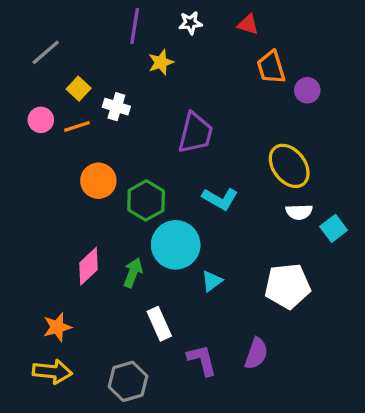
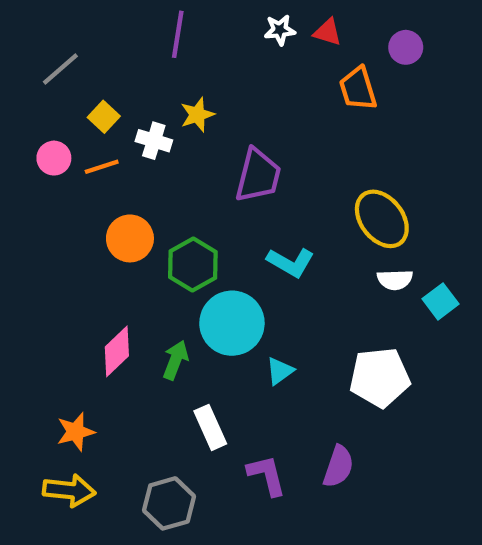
white star: (190, 23) -> (280, 30), moved
yellow star: (161, 62) -> (197, 115), moved
purple circle: (307, 90) -> (406, 47), moved

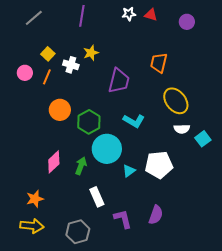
gray line: (60, 69) -> (34, 18), moved
orange trapezoid: (358, 89) -> (159, 63), moved, turned 30
orange line: (102, 167) -> (47, 77), turned -49
white pentagon: (380, 377) -> (159, 165), moved

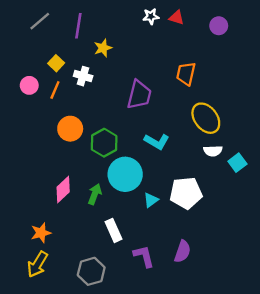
purple line: (82, 16) -> (78, 26), moved
yellow star: (91, 53) -> (103, 48), moved
yellow arrow: (32, 226) -> (37, 264), turned 115

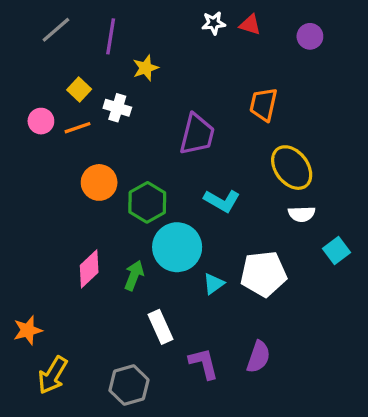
orange line: (55, 90) -> (77, 128), turned 48
cyan square: (237, 163) -> (336, 251), moved
orange star: (41, 233) -> (28, 330), moved

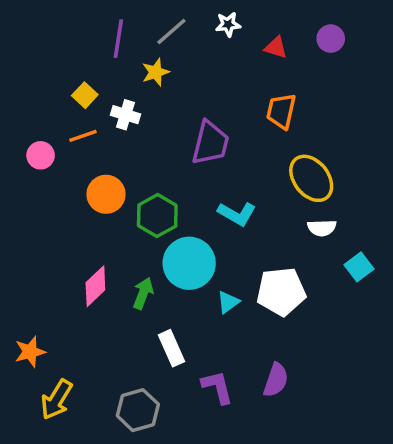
red triangle: (250, 25) -> (276, 47), moved
gray line: (56, 30) -> (171, 31), moved
pink circle: (41, 121) -> (41, 155), moved

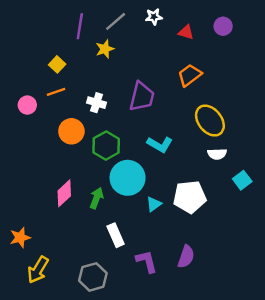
orange trapezoid: (281, 111) -> (190, 75), turned 40
white cross: (125, 115) -> (97, 103), moved

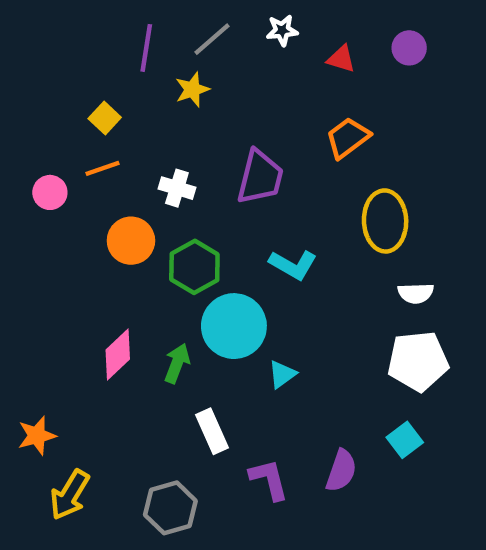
yellow ellipse: (210, 121) -> (385, 221), turned 36
white semicircle: (217, 154) -> (416, 293), moved
cyan square: (242, 180) -> (405, 440), moved
white pentagon: (190, 197) -> (418, 361), moved

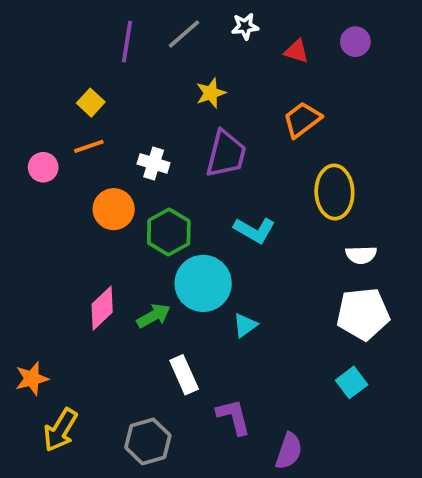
yellow star: (192, 90) -> (211, 93), moved
green arrow: (177, 363) -> (154, 316), turned 40
purple semicircle: (341, 471) -> (289, 451), moved

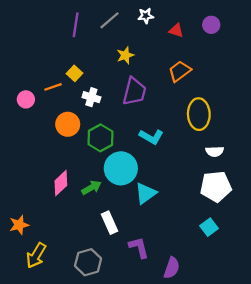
yellow square: (91, 103) -> (74, 73), moved
cyan triangle: (245, 325) -> (146, 193), size x1.5

